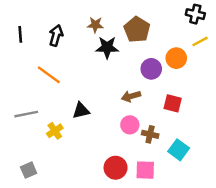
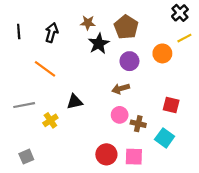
black cross: (195, 14) -> (180, 13), turned 35
black star: (107, 47) -> (99, 44), turned -30
purple circle: (151, 69) -> (129, 61), moved
red square: (173, 103) -> (171, 105), moved

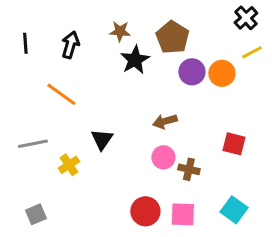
purple circle: (129, 61) -> (192, 72), moved
black triangle: (75, 102) -> (102, 139), turned -42
cyan square: (165, 138) -> (234, 210), moved

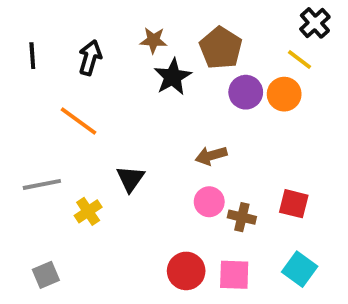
yellow line: (252, 52) -> (300, 60), moved, turned 65
red square: (234, 144) -> (294, 204), moved

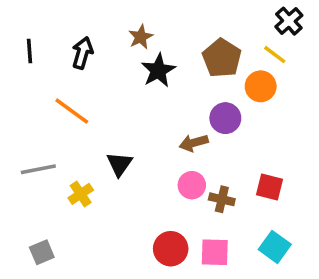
brown star: (153, 40) -> (141, 37), turned -30
brown pentagon: (221, 48) -> (222, 58), moved
purple circle: (246, 92) -> (225, 118), moved

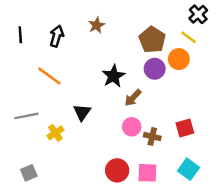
black star: (158, 70) -> (114, 76), moved
purple circle: (225, 118) -> (155, 69), moved
brown arrow: (194, 143) -> (133, 98), turned -30
red square: (269, 187) -> (185, 128), turned -30

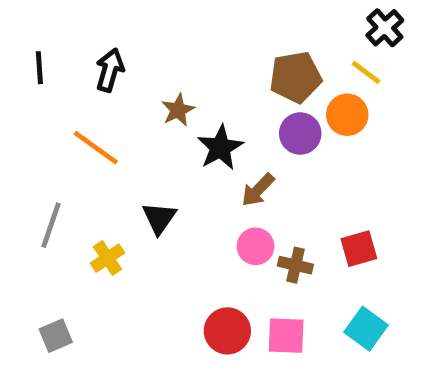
brown star: (97, 25) -> (178, 110), moved
brown pentagon: (152, 40) -> (295, 77), turned 30
gray line: (26, 116) -> (51, 225), turned -60

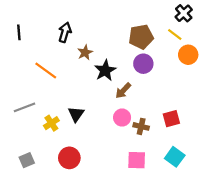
black arrow: (110, 70) -> (65, 32), moved
orange circle: (347, 115) -> (188, 55), moved
black triangle: (159, 218) -> (76, 114), moved
gray line: (51, 225) -> (24, 107), turned 50
red circle: (227, 331) -> (69, 158), moved

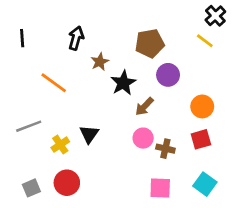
brown pentagon: (141, 37) -> (150, 43), moved
orange circle: (188, 55) -> (202, 106), moved
red circle: (69, 158) -> (67, 183), moved

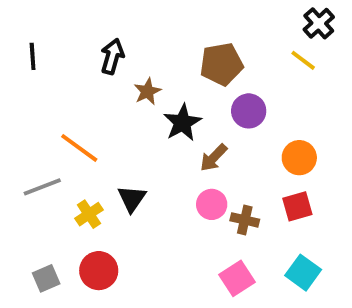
orange line: (54, 83) -> (79, 148), moved
pink square: (160, 188) -> (237, 278), turned -35

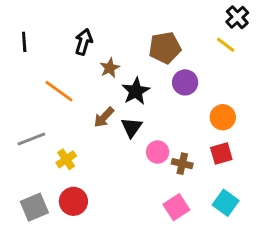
orange line: (79, 148) -> (59, 91), moved
brown arrow: (214, 158) -> (104, 117), moved
black triangle: (132, 199) -> (131, 127), moved
gray square: (46, 278) -> (34, 207), size x1.4

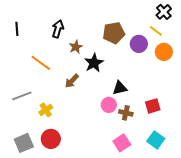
purple circle: (185, 82) -> (139, 44), moved
orange circle: (223, 117) -> (164, 52), moved
black triangle: (131, 127) -> (120, 88), moved, turned 42

